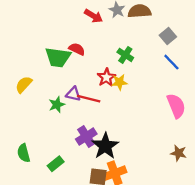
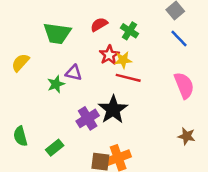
red semicircle: (77, 49) -> (99, 25), moved, turned -56
red line: (89, 99) -> (128, 78), moved
black star: (105, 146) -> (113, 110), moved

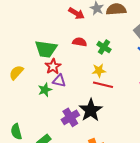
red semicircle: (99, 25) -> (80, 42), turned 40
red star: (109, 55) -> (53, 66), moved

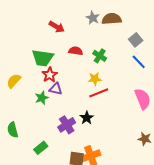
red arrow: (76, 13) -> (57, 27), moved
red line: (103, 85) -> (99, 93), turned -36
black star: (91, 110) -> (87, 118), size x0.6
green semicircle: (16, 132) -> (13, 130), moved

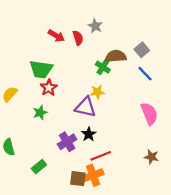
brown semicircle: (112, 19) -> (116, 56), moved
red semicircle: (76, 51) -> (78, 38), moved, turned 64
purple triangle: (56, 89) -> (85, 107), moved, size x1.5
red line: (99, 93) -> (101, 156), moved

